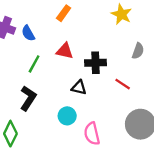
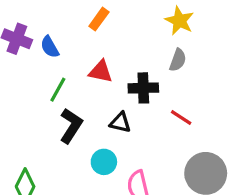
gray semicircle: (138, 51) -> (178, 60), moved
black L-shape: (28, 98) -> (71, 126), moved

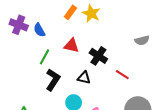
yellow star: (179, 21) -> (91, 13), moved
gray semicircle: (178, 60) -> (142, 40), moved, turned 56
black cross: (143, 88) -> (98, 56), turned 36

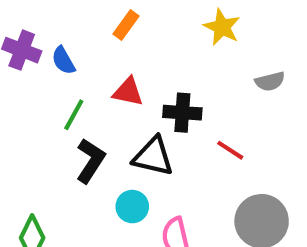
yellow star: (91, 13) -> (222, 27), moved
black cross: (98, 56) -> (182, 113), turned -30
black triangle: (84, 78) -> (153, 156), size x1.5

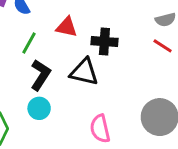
red line: (230, 150) -> (163, 46), moved
cyan circle: (132, 207) -> (39, 108), moved

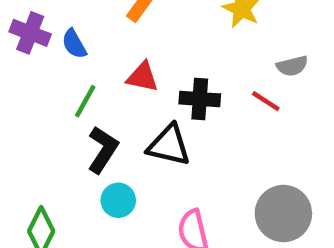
red line: (163, 46) -> (266, 101), moved
cyan circle: (39, 108) -> (118, 200), moved

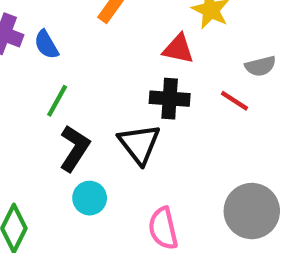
red triangle: (142, 77) -> (178, 49), moved
black triangle: (169, 145) -> (139, 144), turned 39

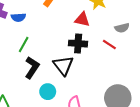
blue semicircle: (46, 45) -> (18, 17), turned -64
cyan circle: (90, 198) -> (48, 92), moved

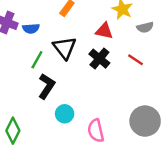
gray semicircle: (122, 28) -> (145, 27), moved
black cross: (78, 44) -> (99, 59), turned 36
black triangle: (63, 65) -> (65, 48), moved

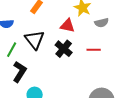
red line: (135, 60) -> (94, 50), turned -32

